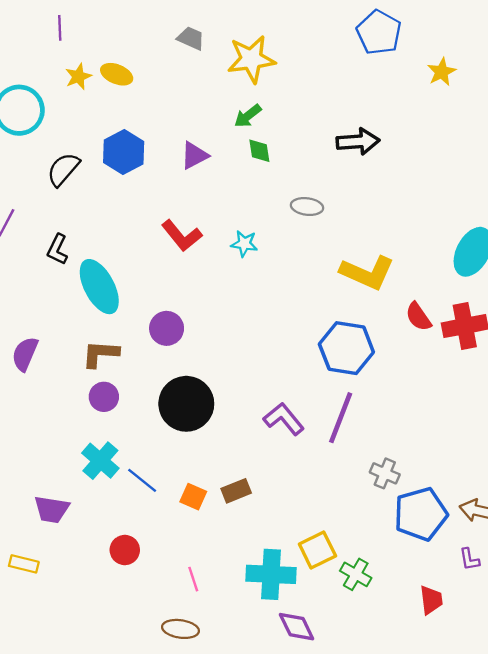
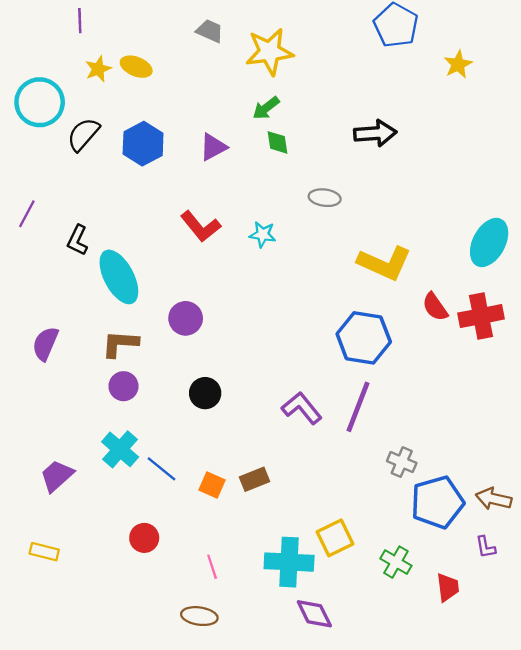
black semicircle: (63, 169) -> (83, 134), moved
black circle: (186, 404) -> (205, 393), size x0.6
purple trapezoid: (52, 509) -> (57, 476), moved, turned 129
green cross: (356, 574) -> (396, 562), moved

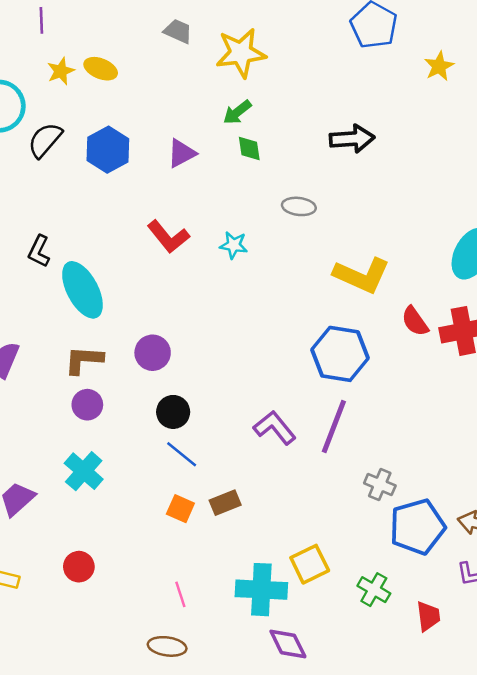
purple circle: (186, 318) -> (153, 353), moved
blue line: (161, 469) -> (182, 454), moved
red circle: (144, 538) -> (79, 567), moved

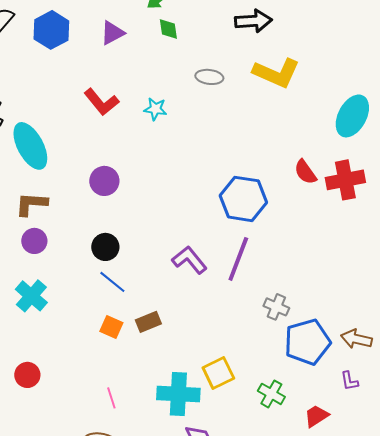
yellow L-shape: (362, 275) -> (276, 73), moved
purple circle: (153, 353) -> (104, 181), moved
red trapezoid: (428, 616) -> (316, 416), turned -116

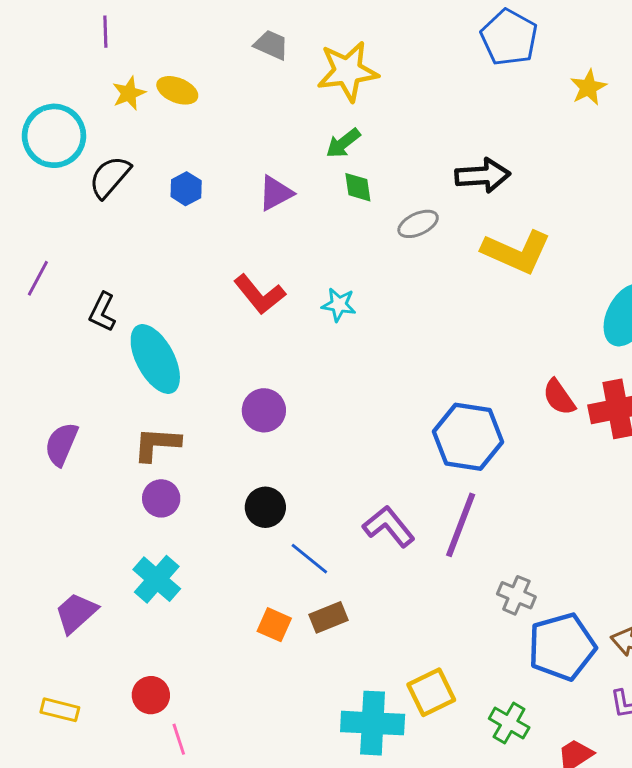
blue hexagon: (51, 30) -> (186, 189), size x0.6
gray ellipse: (209, 77) -> (418, 224), moved, turned -32
blue line: (112, 282) -> (309, 559), moved
pink line: (111, 398) -> (179, 739), moved

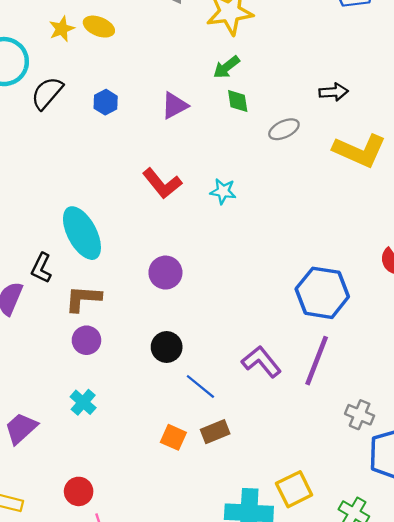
black arrow: (483, 175) -> (334, 92), size x0.7
black L-shape: (102, 312) -> (41, 268), moved
cyan cross: (157, 579) -> (83, 402), size x0.7

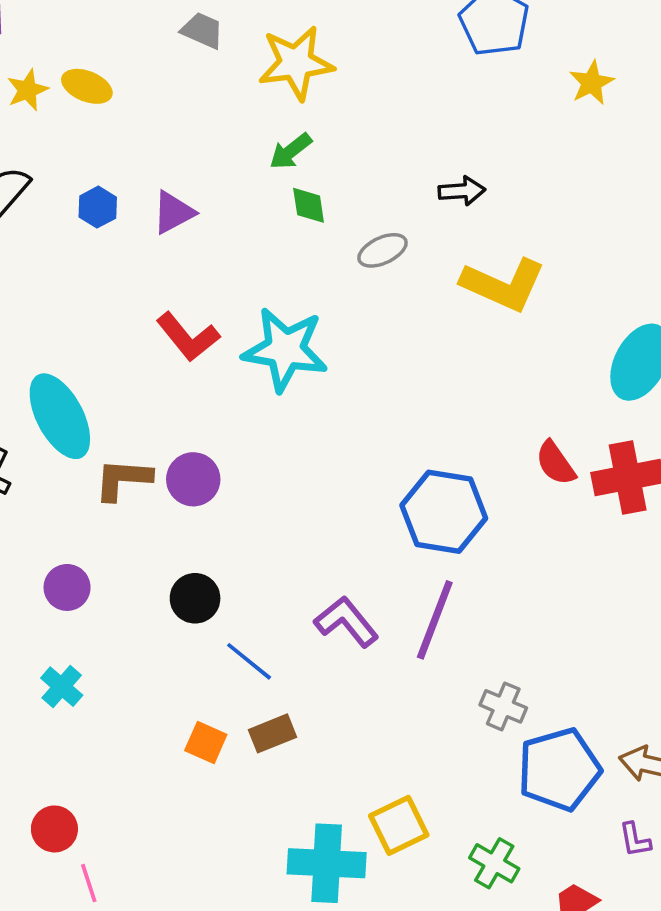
purple triangle: (174, 106) -> (173, 213), moved
cyan star: (223, 191) -> (285, 350), size x2.0
brown L-shape: (83, 298) -> (123, 479), moved

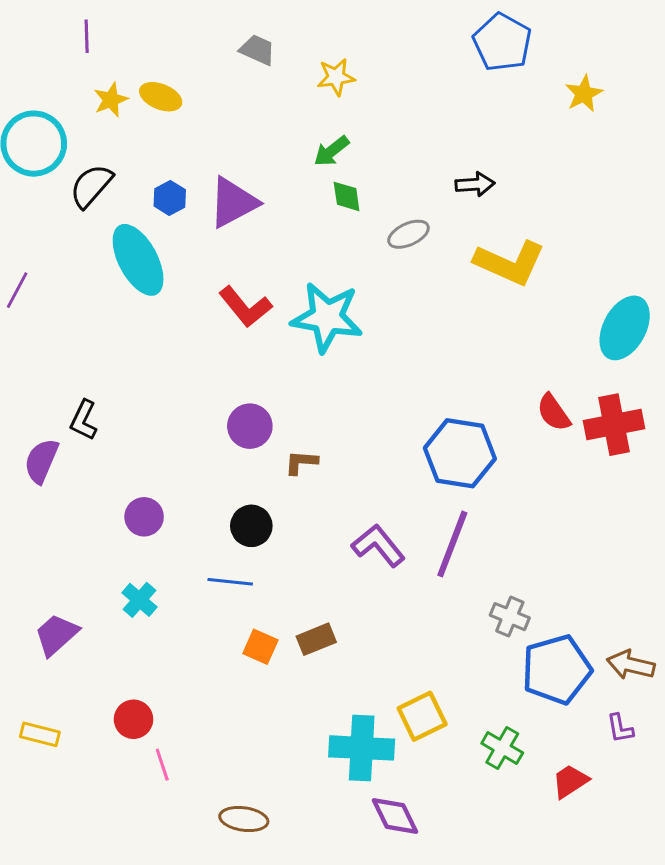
yellow star: (296, 63) -> (336, 77), size x0.6
purple triangle: (173, 213) -> (233, 202), size x1.4
cyan ellipse: (60, 416) -> (138, 260), moved
brown L-shape: (123, 479) -> (301, 462), moved, size x0.7
blue line: (249, 661) -> (230, 582), moved, turned -33

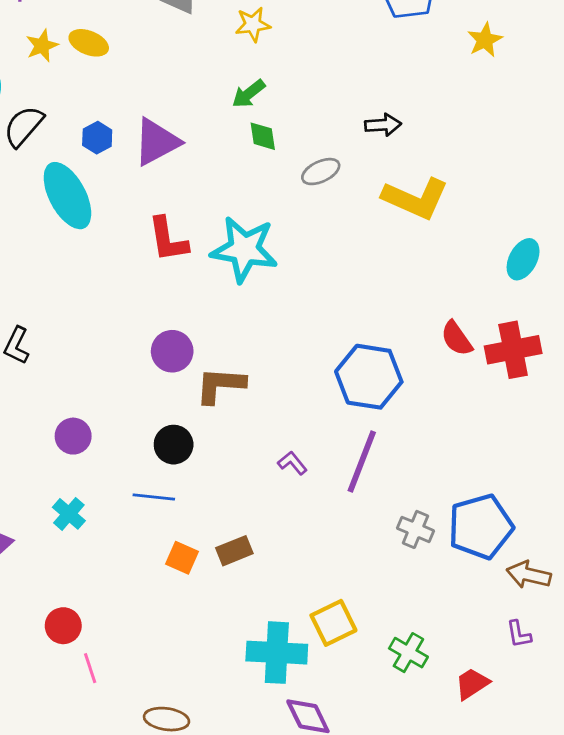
red L-shape: (245, 307) -> (168, 239), turned 30
cyan ellipse: (625, 328) -> (523, 259), size x0.7
brown L-shape: (301, 462) -> (220, 385), size x1.6
purple L-shape: (378, 546) -> (292, 463), size x0.6
blue pentagon: (557, 669) -> (481, 527), moved

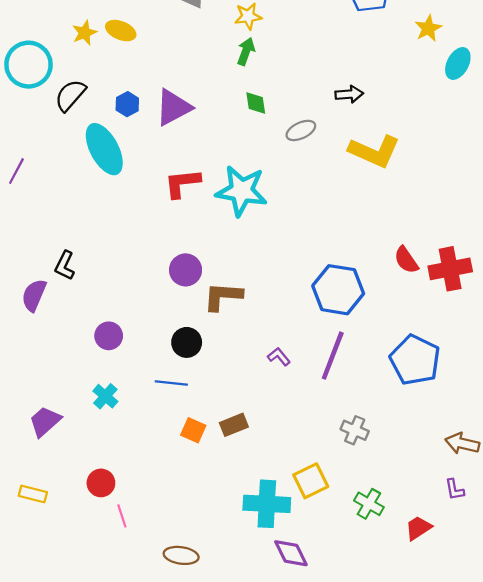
green arrow: (249, 94) -> (246, 51), moved, turned 148
red L-shape: (168, 239) -> (182, 183), turned 93
cyan ellipse: (523, 259) -> (458, 63), moved
blue pentagon: (481, 527) -> (415, 360), moved, turned -30
gray cross: (416, 529) -> (355, 430), moved

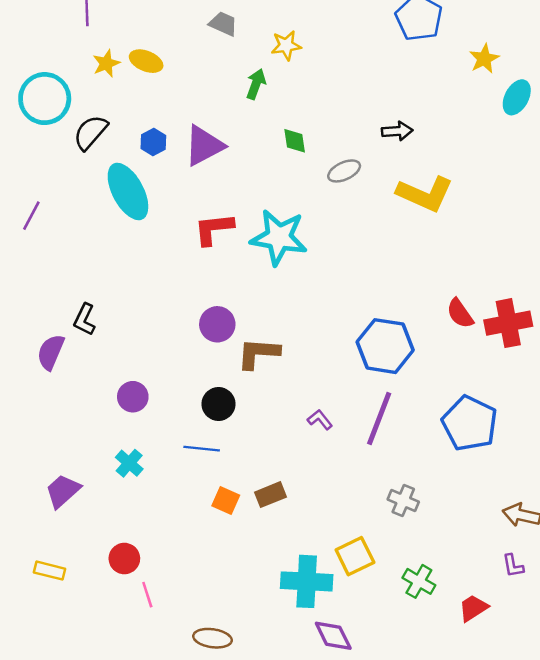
green arrow: (246, 51) -> (256, 84), moved

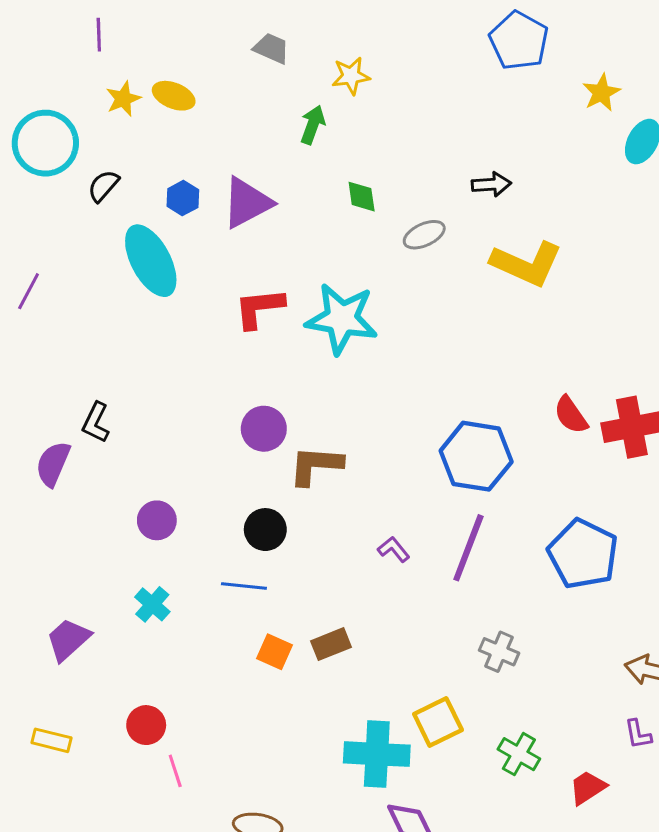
black semicircle: (91, 132) -> (103, 186), size x0.7

